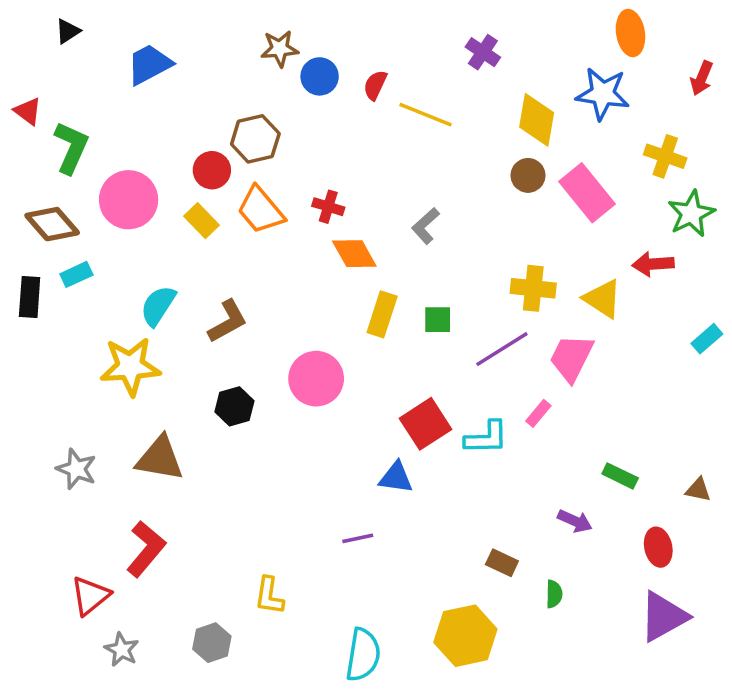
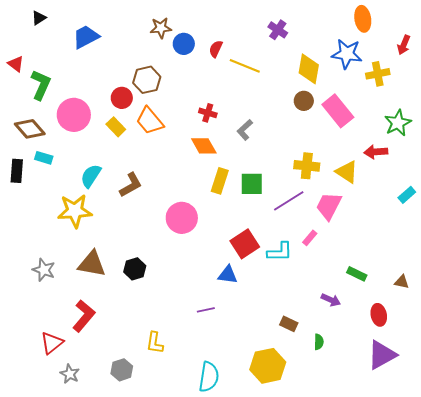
yellow cross: (665, 156) -> (378, 74), moved, turned -30
red cross: (328, 207) -> (208, 113), moved
cyan rectangle: (76, 274) -> (44, 158), turned 42
green square: (438, 320) -> (252, 184), size x1.4
black hexagon: (234, 406) -> (135, 269), moved

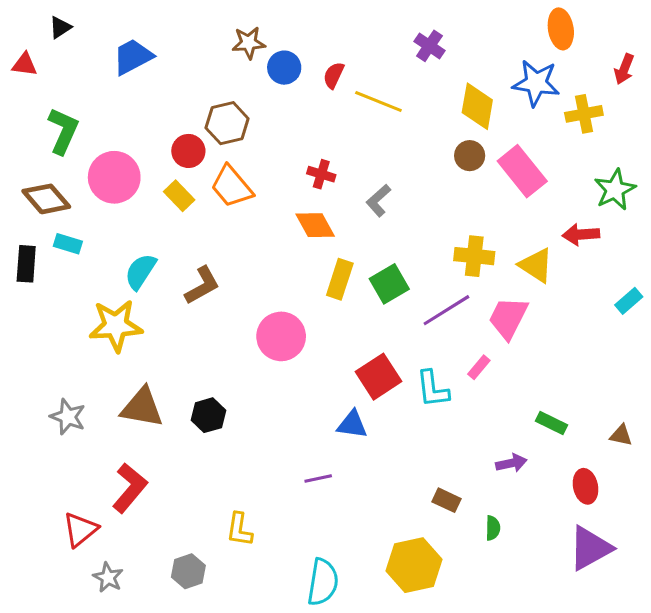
red triangle: (16, 64) -> (25, 64), moved, turned -30
green square: (252, 184) -> (389, 284), turned -30
cyan L-shape: (280, 252) -> (433, 389), turned 84
purple arrow: (331, 300) -> (511, 463), turned -36

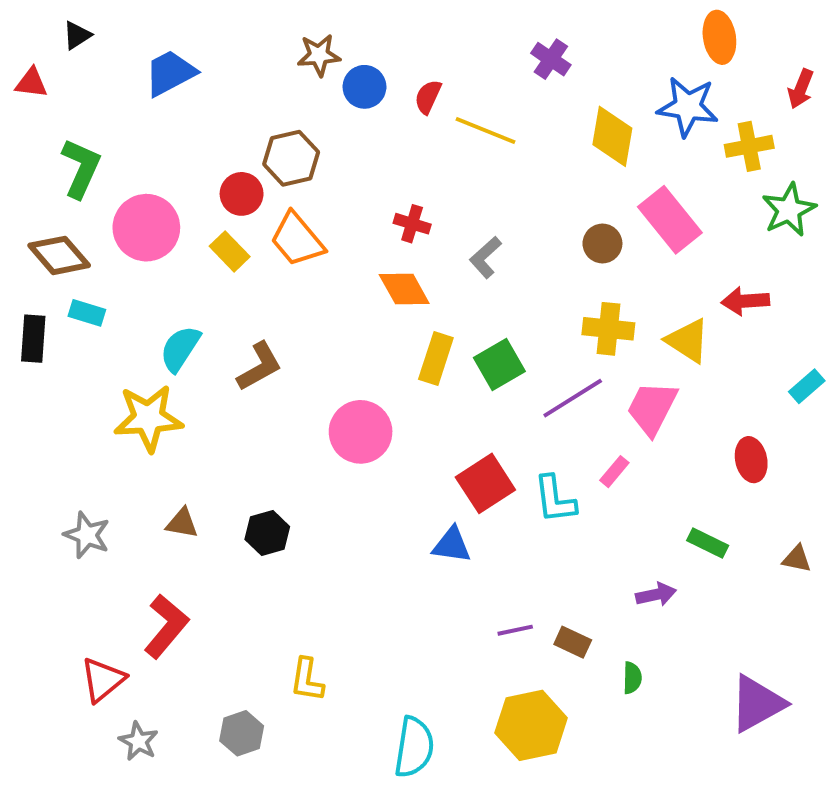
brown circle: (470, 156) -> (602, 244), moved
green star: (615, 190) -> (789, 210), moved
brown triangle: (142, 407) -> (182, 523), size x0.6
purple line: (318, 479) -> (515, 630), moved
red ellipse: (586, 486) -> (751, 460), moved

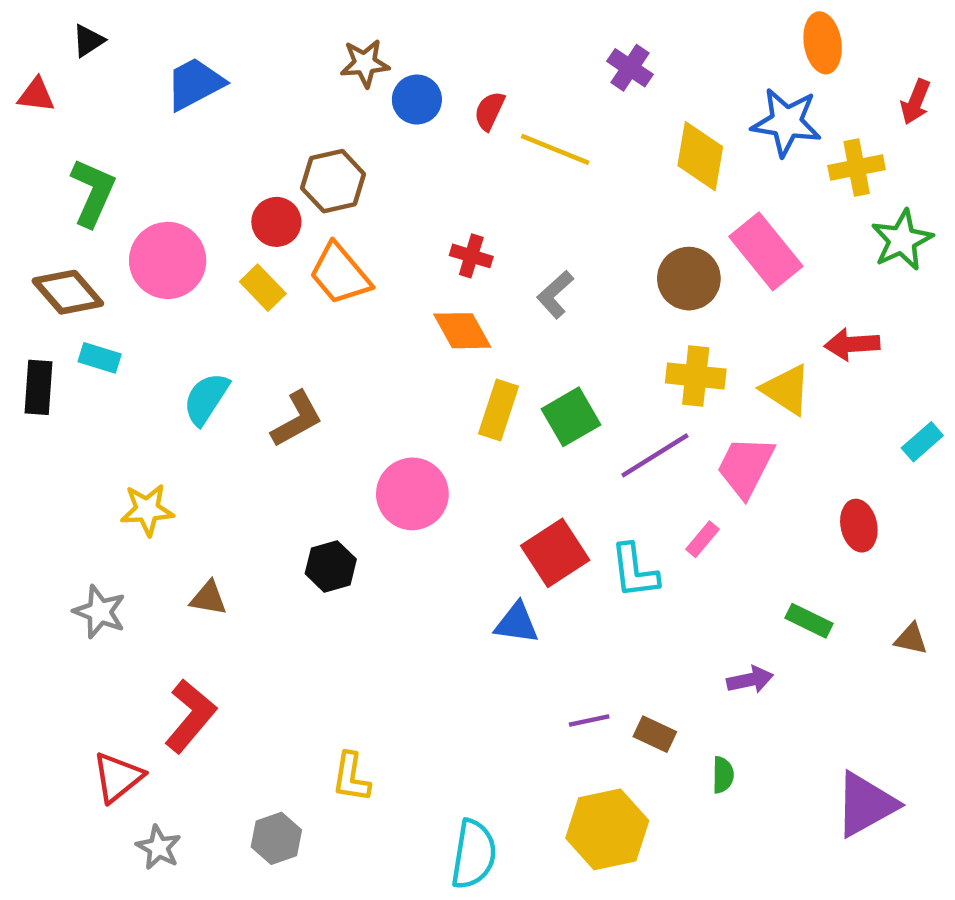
brown circle: (602, 244) -> (689, 279), size x1.4
yellow star: (148, 418) -> (147, 510), moved, size x0.7
black hexagon: (267, 533) -> (331, 566), moved

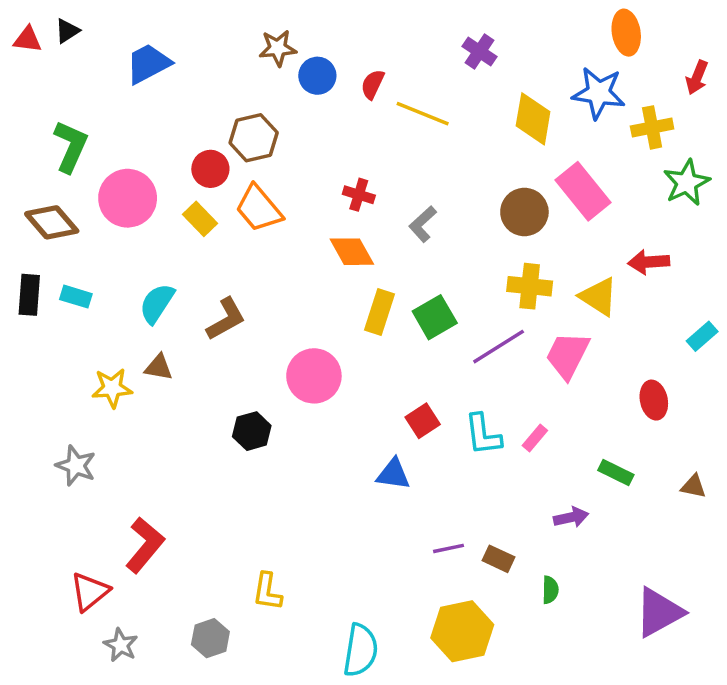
red triangle: (36, 95) -> (28, 39), moved
cyan rectangle: (100, 358) -> (76, 297), moved
pink rectangle: (702, 539) -> (535, 438), moved
red square: (555, 553) -> (423, 421), size x0.7
brown triangle: (208, 598) -> (159, 367), moved

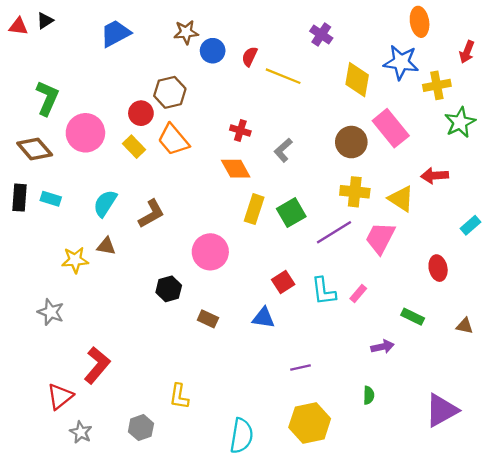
blue trapezoid: (148, 64) -> (115, 33), moved
brown rectangle: (499, 559) -> (208, 319), moved

